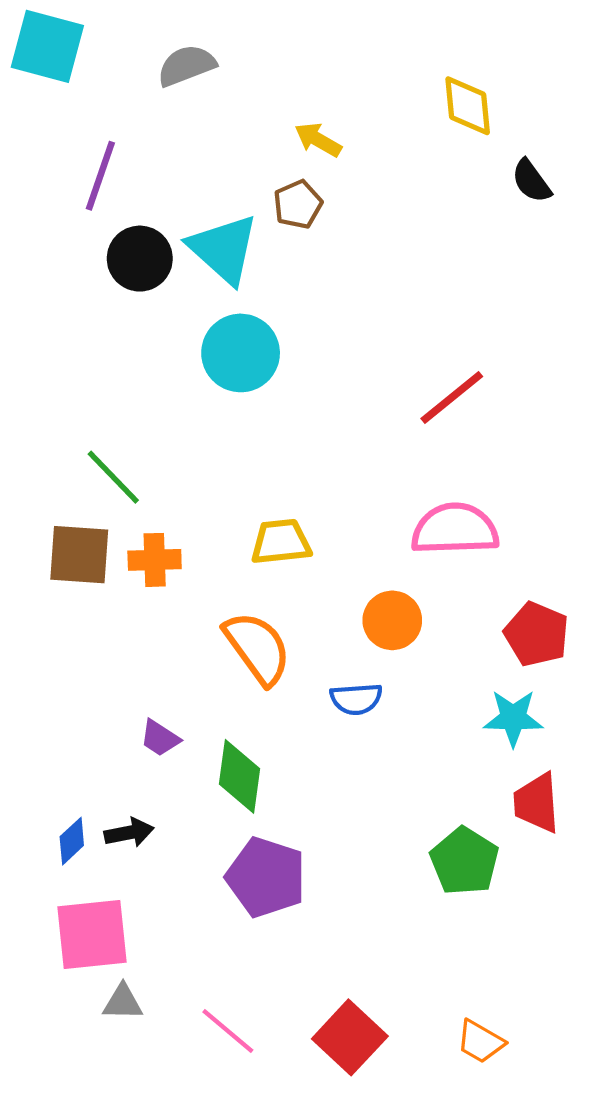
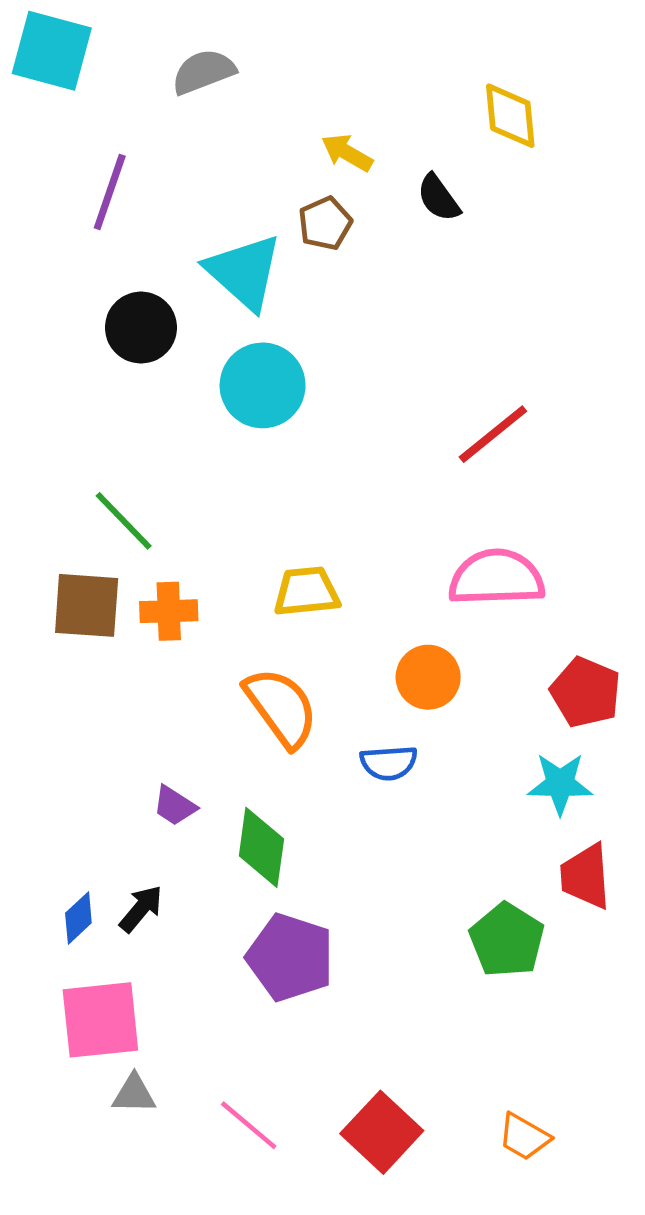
black semicircle: (531, 181) -> (439, 198), moved
black circle: (140, 259) -> (141, 328), moved
black arrow: (129, 833) -> (141, 909), turned -39

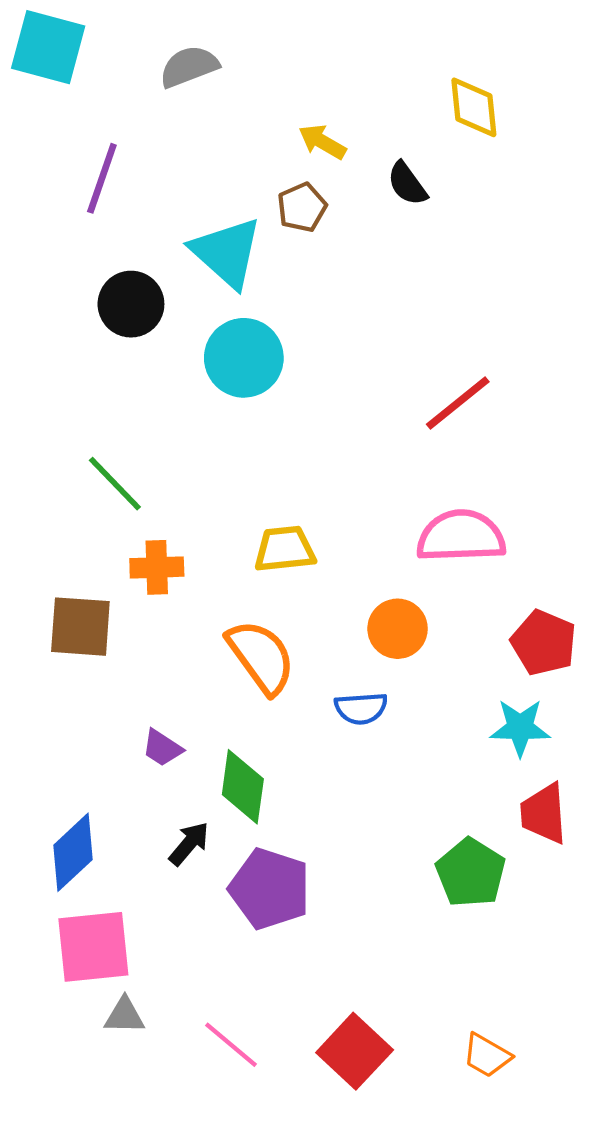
brown square: (87, 605) -> (80, 627), moved
black arrow: (141, 909) -> (189, 844), moved
blue diamond: (78, 918) -> (73, 852), size x1.6

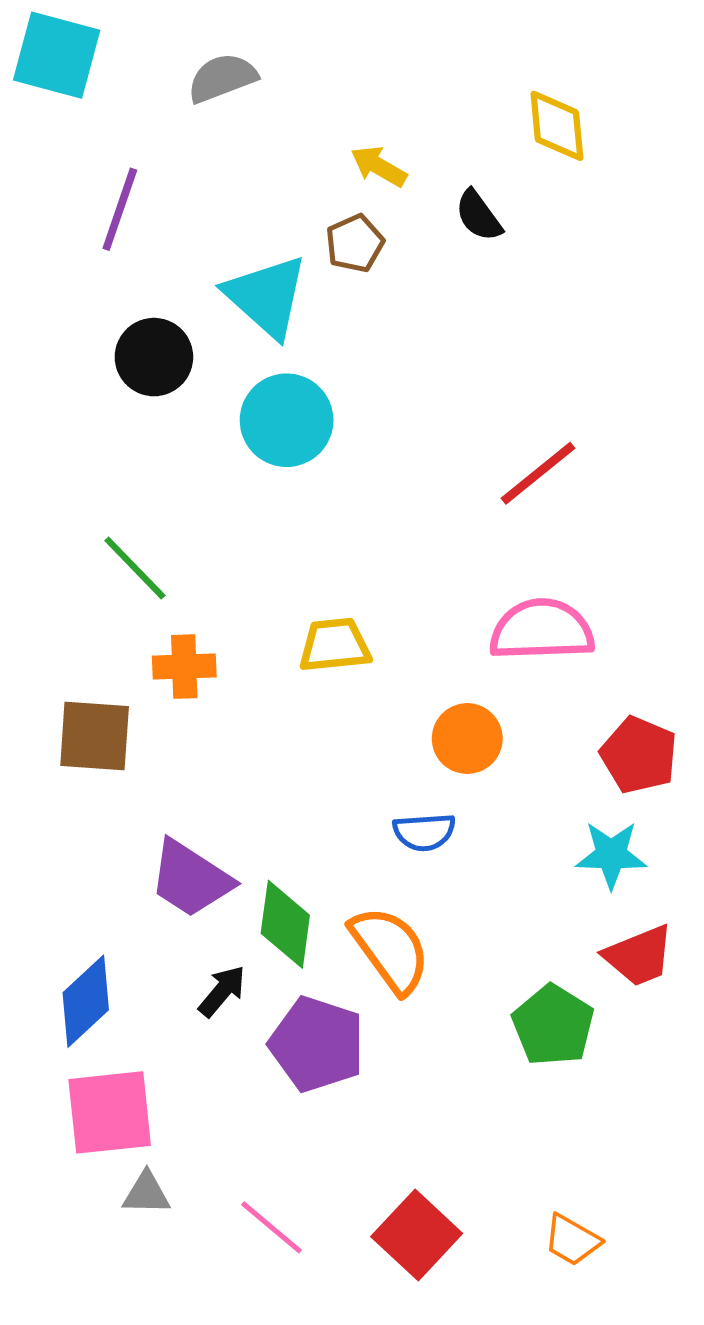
orange semicircle: (261, 657) -> (390, 949), moved
purple trapezoid: (162, 748) -> (191, 879), size x1.8
red trapezoid: (544, 814) -> (639, 956), turned -108

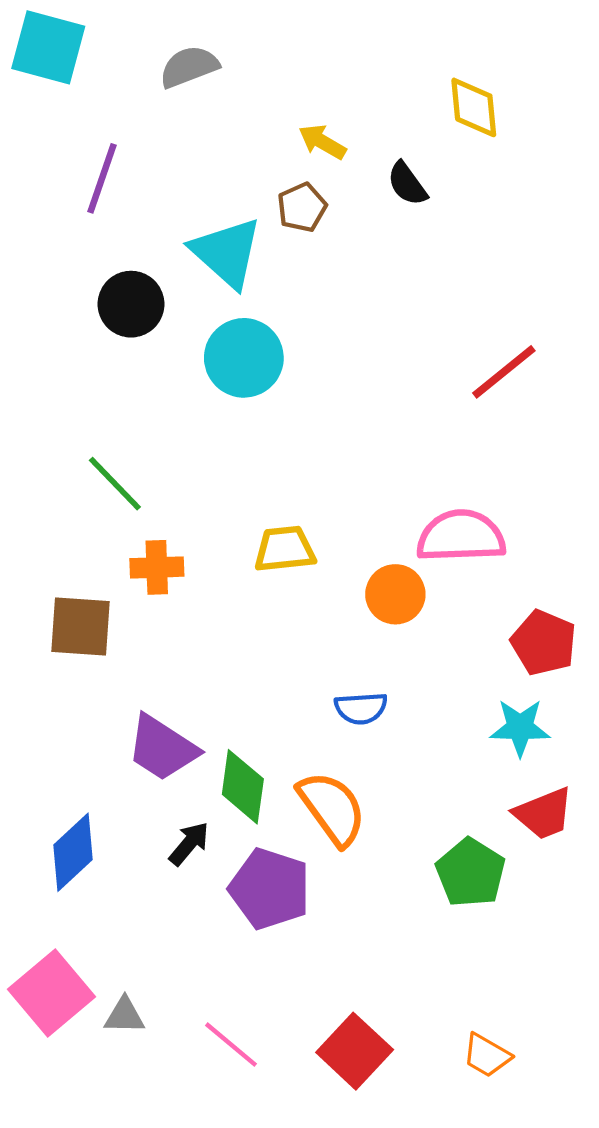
red line: (538, 473) -> (504, 372), moved
orange circle: (467, 739) -> (395, 594), moved
pink square: (110, 1112) -> (51, 993), moved, turned -34

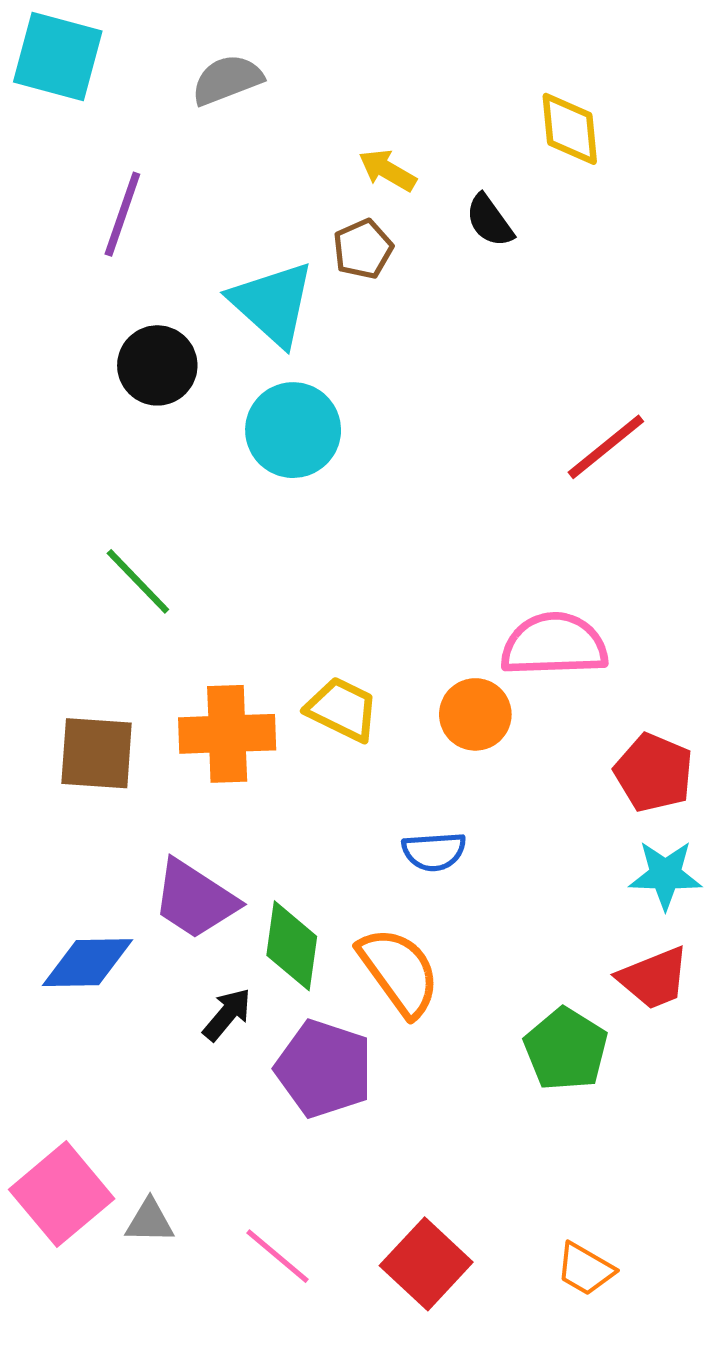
yellow trapezoid: (285, 549) -> (342, 709), moved, turned 32
orange cross: (157, 567) -> (227, 734), moved, size x1.5
cyan star: (520, 728) -> (665, 875), moved
blue diamond: (73, 852) -> (88, 963), moved, turned 42

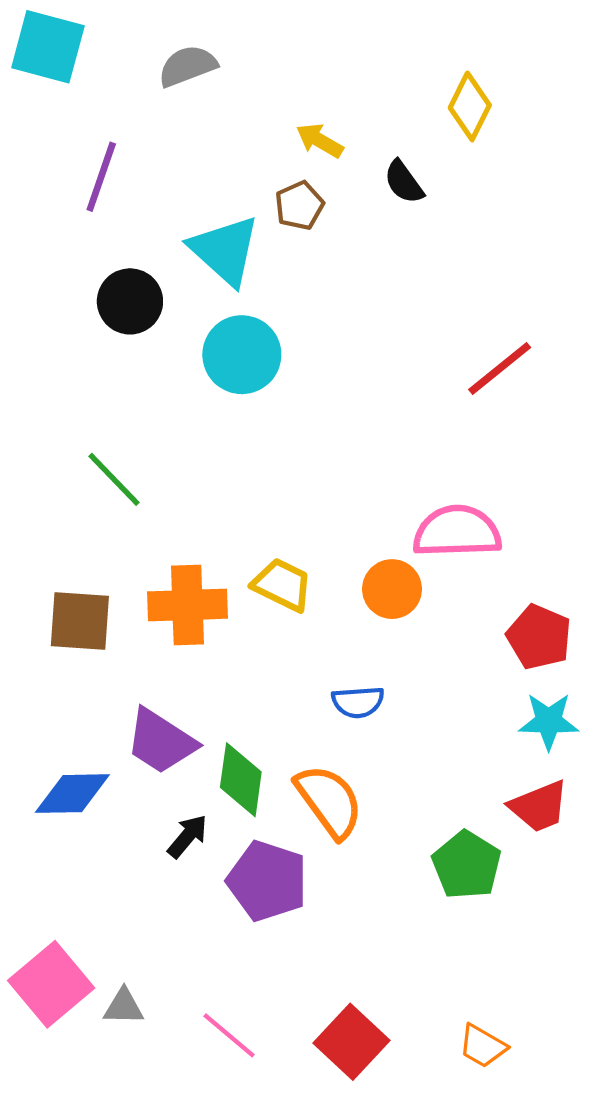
yellow diamond: (570, 129) -> (470, 106), turned 32

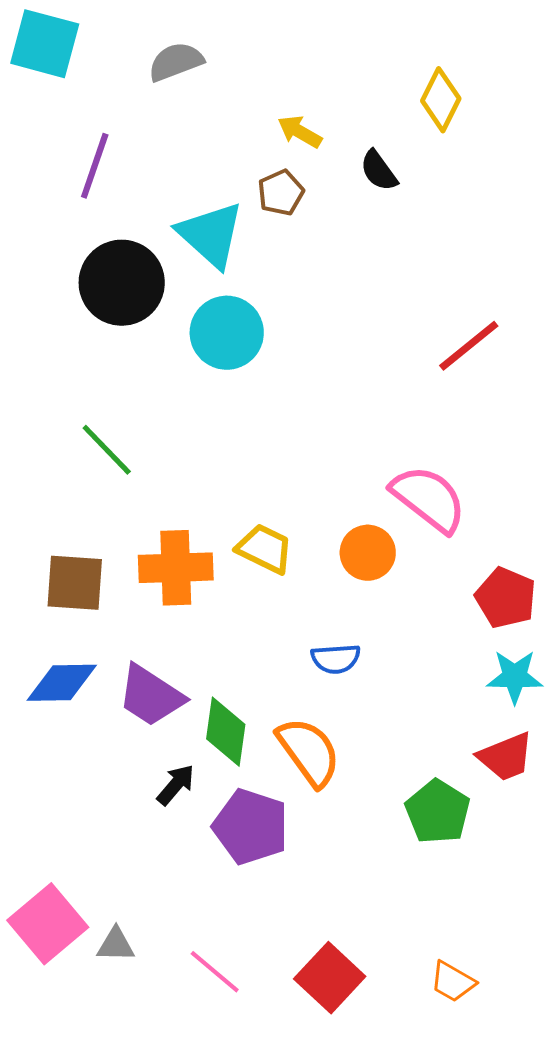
black circle: (130, 301) -> (122, 283), size x1.4
pink semicircle: (457, 532) -> (429, 499), turned 40
blue diamond: (72, 794) -> (62, 683), moved

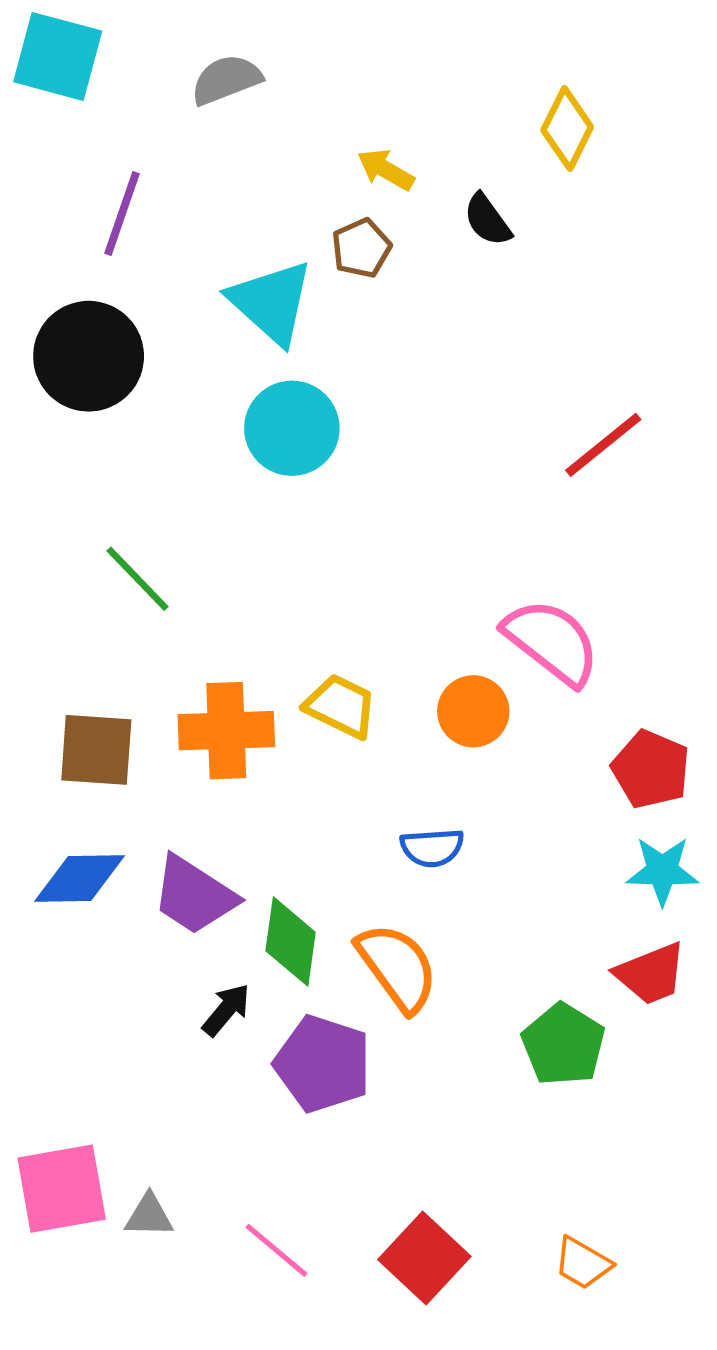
black circle: (122, 283) -> (89, 356), moved
pink square: (48, 924) -> (62, 1189), turned 30

